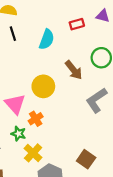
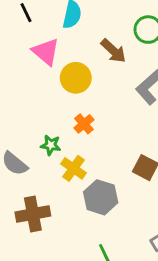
pink triangle: (15, 104) -> (46, 52), moved
orange cross: (36, 119) -> (84, 124), moved

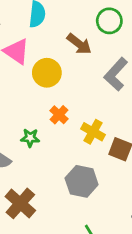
yellow cross: (74, 168) -> (93, 132), moved
brown cross: (33, 214) -> (20, 203), turned -32

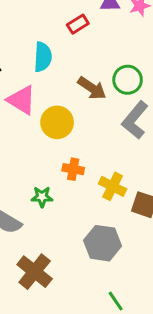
green circle: (109, 21) -> (128, 80), moved
orange cross: (59, 115) -> (73, 169), turned -30

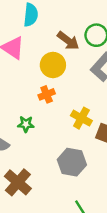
yellow circle: (57, 122) -> (53, 65), moved
orange cross: (73, 169) -> (47, 94), moved, turned -35

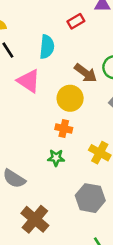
orange cross: (47, 94) -> (64, 129), turned 35
green star: (26, 124) -> (56, 158), moved

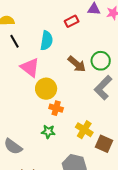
yellow circle: (70, 98) -> (46, 89), moved

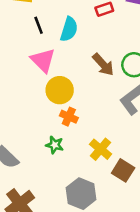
black line: (15, 41) -> (39, 25), moved

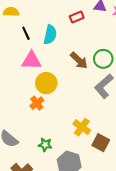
pink triangle: (43, 60) -> (32, 61), turned -40
orange cross: (69, 117) -> (37, 103), moved, turned 32
green star: (55, 145) -> (45, 145), moved

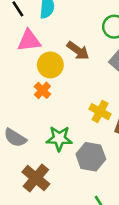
brown arrow: (79, 60) -> (78, 51), moved
green star: (45, 145) -> (59, 138), size x1.5

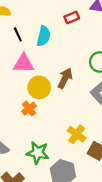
brown arrow: (78, 51) -> (65, 78), turned -108

